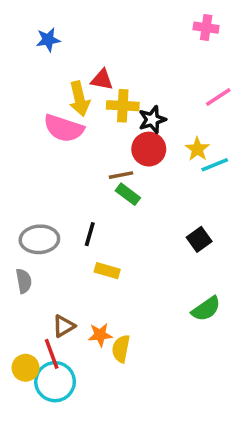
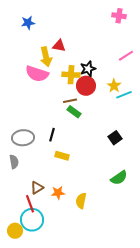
yellow cross: (123, 106) -> (71, 75), moved
yellow semicircle: (121, 349) -> (81, 201), moved
yellow circle: (26, 368) -> (15, 231), moved

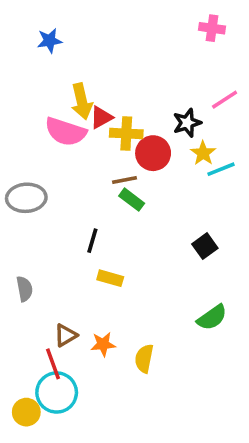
red triangle: (59, 46) -> (101, 117), moved, turned -40
black star: (88, 69) -> (187, 123), moved
gray ellipse: (23, 138) -> (26, 198), moved

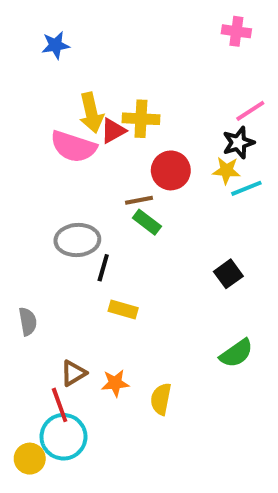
black star: (187, 123) -> (238, 143), moved
yellow cross: (126, 134) -> (141, 119), moved
yellow star: (203, 153) -> (226, 170), turned -30
gray ellipse: (26, 198) -> (77, 240), moved

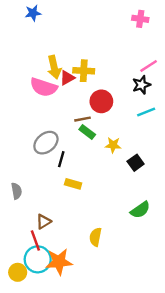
blue star: (56, 45) -> (33, 13), moved
yellow star: (226, 170) -> (113, 145), moved
gray ellipse: (77, 240) -> (46, 143), turned -35
orange star: (115, 383) -> (59, 262), moved, size x1.6

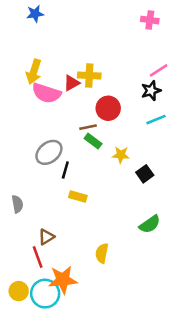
yellow arrow: (54, 67) -> (34, 72), moved, turned 30
cyan circle: (38, 259) -> (45, 294), moved

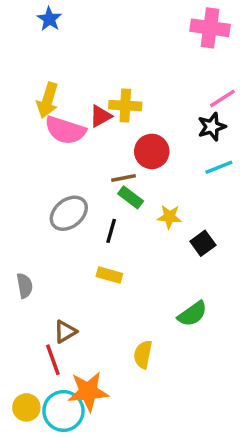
blue star: (35, 14) -> (49, 19), turned -30
pink cross: (150, 20) -> (210, 28), size x1.5
black line: (65, 170) -> (111, 231), moved
green semicircle: (150, 224) -> (192, 314), moved

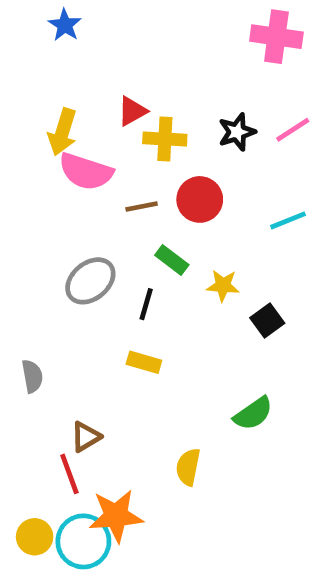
red triangle: (101, 116) -> (132, 111), moved
black star: (212, 127) -> (237, 132), moved
brown line: (124, 178) -> (142, 206), moved

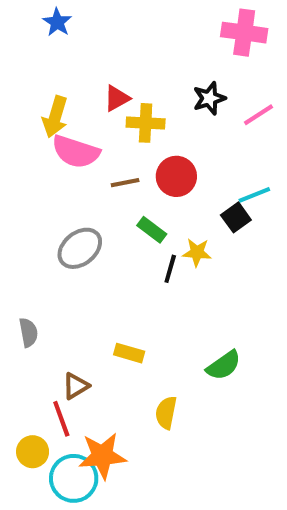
black star: (237, 132) -> (209, 98), moved
black line: (146, 304) -> (170, 269), moved
black square: (267, 320) -> (236, 217), moved
yellow rectangle: (144, 362) -> (129, 353), moved
yellow circle: (35, 537) -> (33, 452), moved

